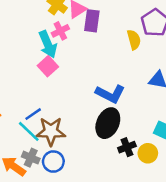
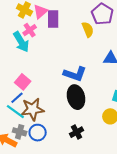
pink square: (48, 66) -> (23, 82), moved
black ellipse: (108, 123) -> (76, 97), turned -30
black cross: (127, 147) -> (77, 132), moved

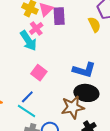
pink square: (23, 82) -> (39, 73), moved
black ellipse: (76, 97) -> (86, 93), turned -65
brown star: (32, 109) -> (73, 107), moved

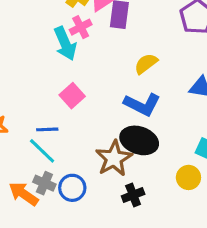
yellow semicircle: (94, 25) -> (146, 64), moved, turned -112
blue line: (27, 97) -> (47, 129), turned 32
brown star: (73, 107) -> (114, 158), turned -30

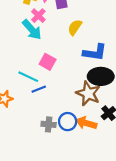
yellow semicircle: (146, 64) -> (75, 27), moved
cyan line: (42, 151) -> (28, 77), moved
orange arrow: (24, 194) -> (86, 123), moved

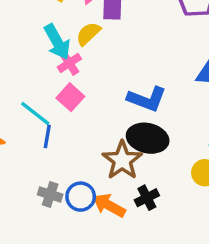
pink cross: (38, 16) -> (69, 63), moved
yellow semicircle: (75, 27) -> (88, 34), moved
blue line: (39, 89) -> (47, 136), turned -72

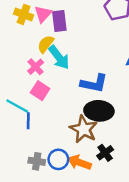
cyan arrow: (57, 42) -> (59, 57), moved

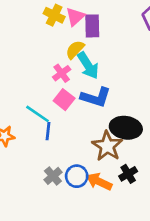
blue L-shape: (94, 83) -> (96, 97), moved
gray cross: (37, 161) -> (53, 176), turned 35

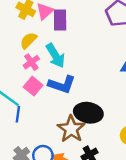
yellow semicircle: (75, 50) -> (28, 41), moved

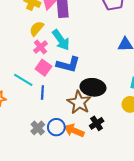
blue line: (18, 114) -> (42, 92), moved

